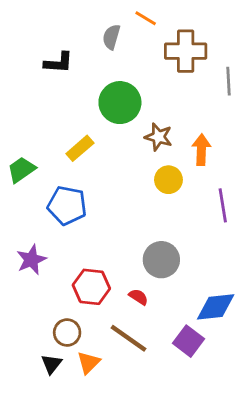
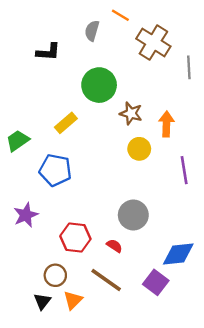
brown cross: (186, 51) -> (153, 43), turned 32

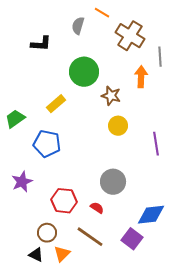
orange arrow: (166, 124) -> (141, 77), moved
black triangle: (42, 301) -> (36, 255), turned -42

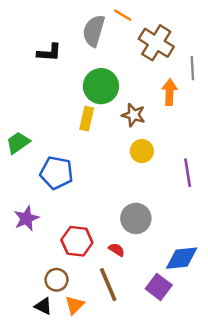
gray semicircle: (78, 26) -> (94, 31), size x1.5
yellow rectangle: (56, 104) -> (87, 119), moved, turned -36
brown line: (90, 237) -> (108, 285), turned 32

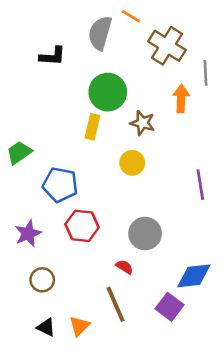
yellow circle: (142, 151) -> (132, 163), moved
red hexagon: (77, 241) -> (82, 226), moved
brown circle: (56, 280) -> (42, 280), moved

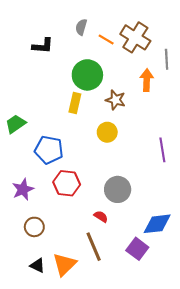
orange line: (131, 16) -> (106, 40), moved
gray semicircle: (100, 33) -> (81, 27), size x0.6
orange triangle: (80, 326) -> (64, 264), size x1.4

